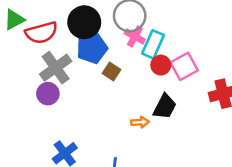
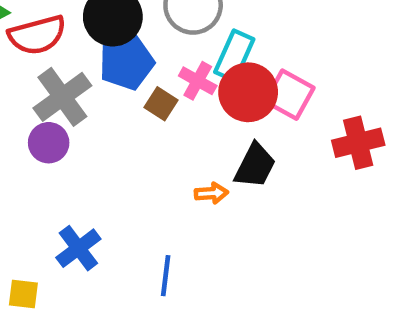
pink cross: (135, 37) -> (198, 81), moved
red circle: (161, 65) -> (248, 92), size x1.6
pink square: (184, 66) -> (289, 95), turned -32

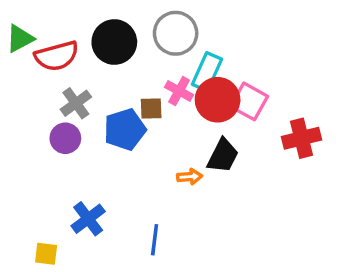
blue pentagon: (127, 62) -> (125, 129), moved
gray cross: (62, 97) -> (76, 103), size x0.7
brown square: (161, 104) -> (151, 108), turned -35

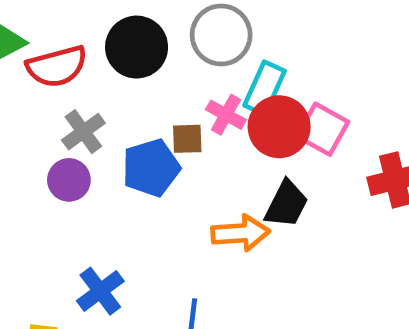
orange arrow: (190, 177) -> (240, 233), size x1.6

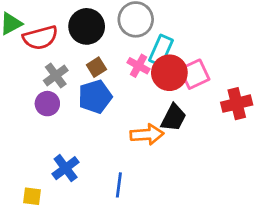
pink square: (323, 129) -> (195, 74), turned 36
brown square: (187, 139) -> (96, 67), moved, turned -30

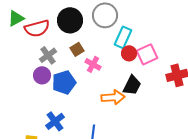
pink cross: (139, 66) -> (93, 64), moved
red circle: (169, 73) -> (129, 53), size x0.6
blue pentagon: (95, 97) -> (64, 82), moved

